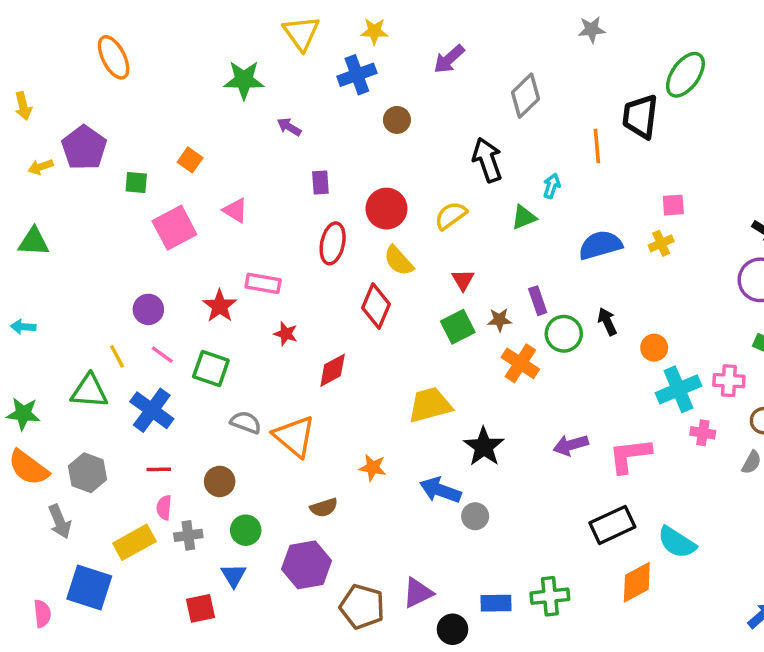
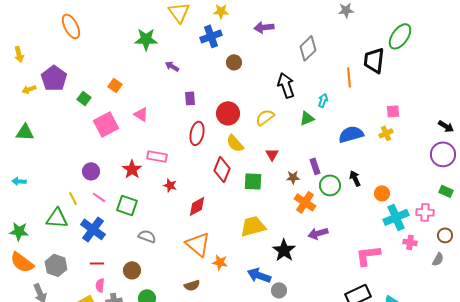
purple arrow: (449, 59) -> (264, 27), turned 36
green square: (136, 183) -> (84, 98), turned 32
green square: (458, 327) -> (253, 181), moved, turned 30
orange triangle: (294, 436) -> (198, 244), moved
purple arrow: (571, 445) -> (318, 233), moved

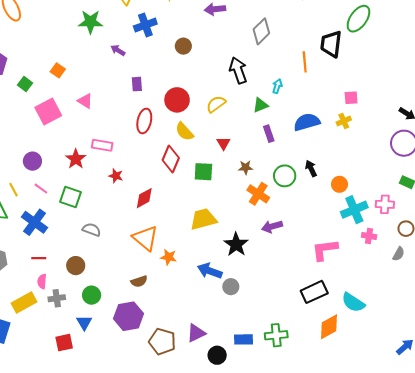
blue cross: (211, 36) -> (145, 25), moved
purple rectangle: (315, 166) -> (269, 134), moved

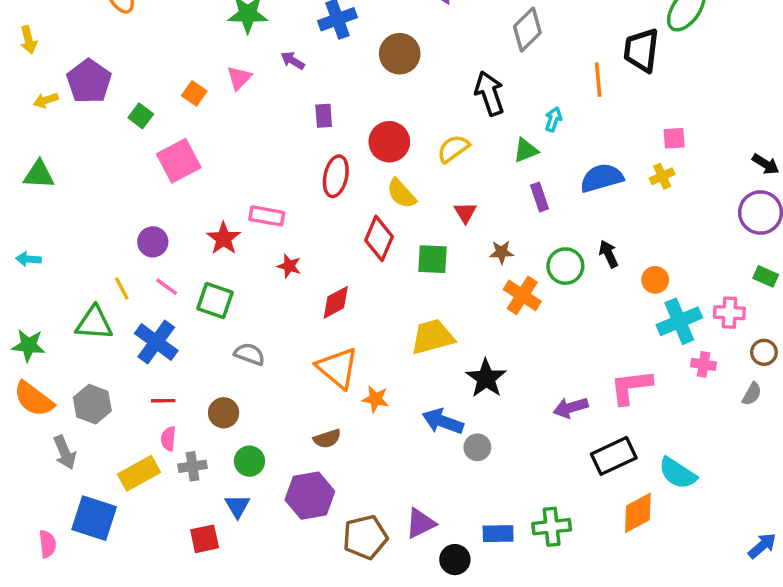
brown circle: (183, 46) -> (400, 54), size x1.5
pink triangle: (85, 101) -> (239, 78), moved, turned 42
purple arrow: (272, 227) -> (571, 408), moved
brown pentagon: (162, 342) -> (365, 537), turned -30

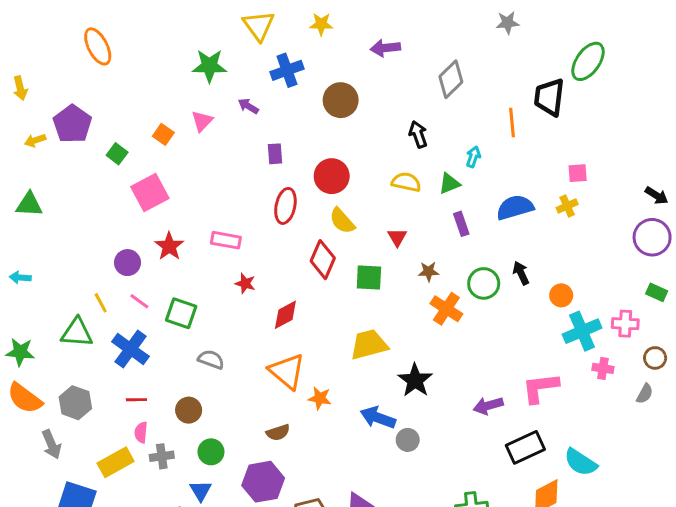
black arrow: (489, 93) -> (418, 134), size x0.7
yellow semicircle: (453, 149) -> (406, 182), moved, turned 48
red star: (224, 238) -> (169, 246), moved

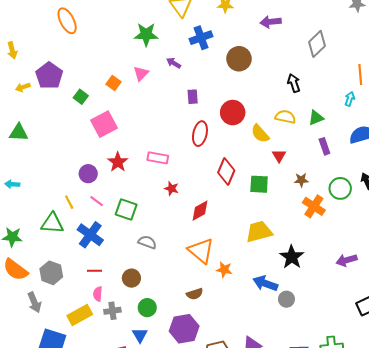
cyan arrow: (473, 157) -> (350, 99), moved
yellow semicircle: (342, 221) -> (260, 134), moved
purple arrow: (488, 406) -> (347, 260), moved

